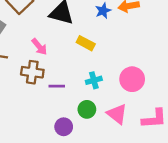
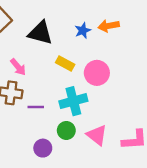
pink circle: (132, 79) -> (97, 73), moved
cyan cross: (94, 80) -> (73, 101), size x1.6

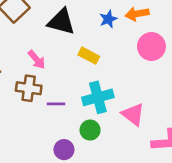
pink circle: (97, 73) -> (151, 46), moved
pink triangle: (97, 135) -> (133, 114), moved

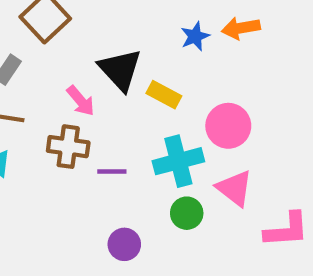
black triangle: (61, 22) -> (120, 70), moved, turned 32
pink circle: (151, 46) -> (228, 126), moved
green circle: (90, 130) -> (187, 213), moved

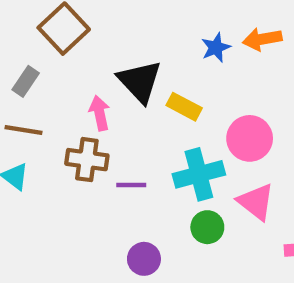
pink arrow: (81, 101) -> (100, 113), turned -152

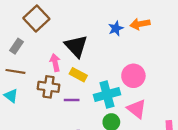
yellow rectangle: (184, 107) -> (78, 75), moved

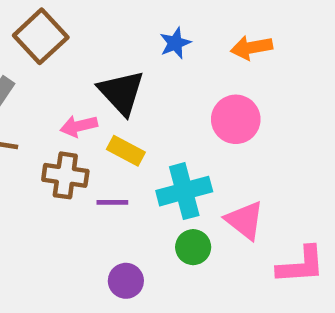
blue star: (116, 28) -> (175, 43), moved
pink arrow: (55, 63) -> (79, 126), turned -91
pink circle: (133, 76) -> (236, 119), moved

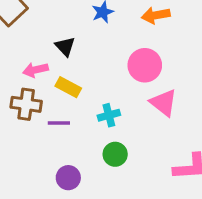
black triangle: (121, 92) -> (65, 46), size x0.6
cyan cross: (184, 191) -> (109, 115), size x0.6
pink triangle: (245, 220) -> (164, 103), moved

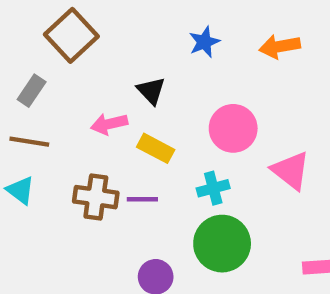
pink circle: (145, 65) -> (233, 128), moved
brown cross: (26, 104) -> (96, 197), moved
green circle: (115, 154) -> (222, 244), size x1.6

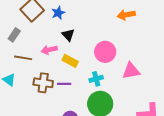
blue star: (204, 42) -> (58, 13), moved
brown line: (29, 142) -> (23, 58), moved
pink triangle: (291, 170) -> (131, 71), turned -48

